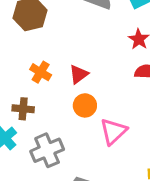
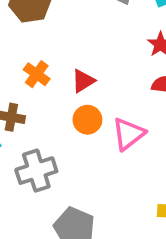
pink triangle: (113, 131) -> (128, 134), moved

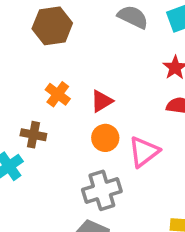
gray cross: (36, 171) -> (102, 190), moved

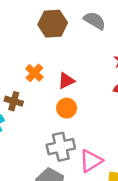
brown hexagon: (52, 26) -> (53, 24), moved
pink triangle: (144, 152) -> (91, 161), moved

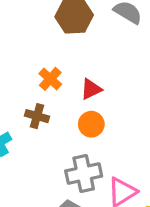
brown cross: (14, 101) -> (37, 116), moved

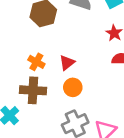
brown cross: (37, 116) -> (33, 90), size x1.5

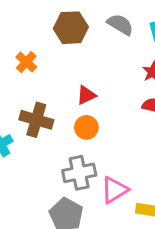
orange cross: (36, 62) -> (26, 62), moved

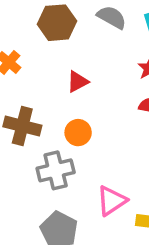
red triangle: (86, 95) -> (78, 82), moved
gray cross: (79, 173) -> (56, 170), moved

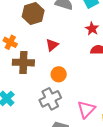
brown cross: (22, 126) -> (23, 63), moved

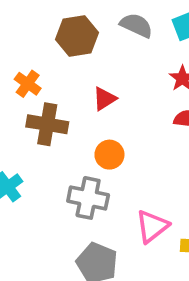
gray cross: (50, 99) -> (88, 198), turned 30

